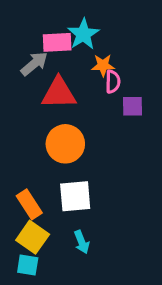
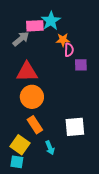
red triangle: (59, 93) -> (27, 72), moved
orange circle: (65, 144) -> (32, 97), moved
white square: (75, 196) -> (75, 127), moved
orange rectangle: (29, 204) -> (35, 125), moved

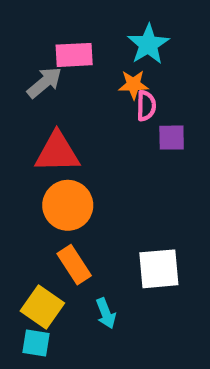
cyan star: (51, 21) -> (148, 44), moved

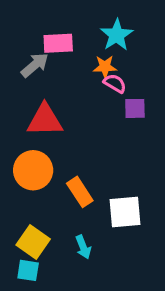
pink semicircle: (146, 106) -> (115, 83), turned -60
orange circle: (68, 205) -> (33, 170), moved
orange rectangle: (74, 265) -> (80, 192), moved

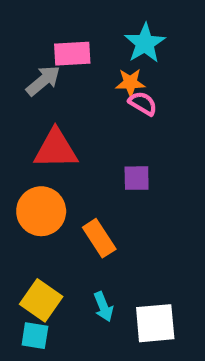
purple square: (135, 108) -> (137, 178), moved
white square: (125, 212) -> (155, 323), moved

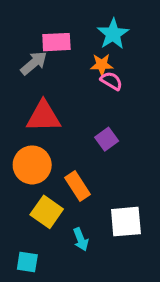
purple square: (137, 178) -> (107, 139), turned -35
yellow square: (41, 300) -> (47, 212), moved
white square: (155, 323) -> (126, 222), moved

